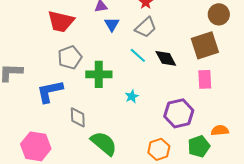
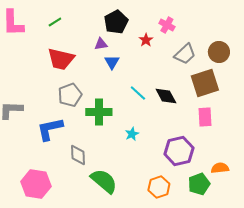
gray trapezoid: (146, 27) -> (185, 54), moved

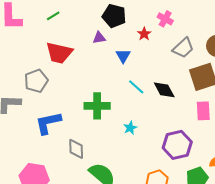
black pentagon: (116, 22) -> (114, 16), turned -30
blue triangle: (112, 62) -> (123, 56), moved
gray pentagon: (70, 95) -> (36, 81), moved

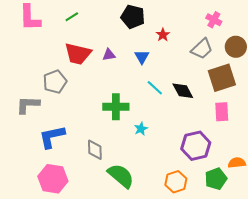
pink cross: (165, 19) -> (214, 20), moved
purple triangle: (99, 38) -> (109, 55), moved
blue L-shape: (48, 123) -> (52, 137), moved
cyan star: (130, 128) -> (141, 129), moved

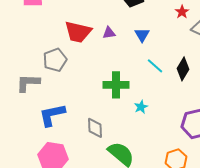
red star: (163, 35) -> (182, 12), moved
black diamond: (183, 91) -> (183, 69), turned 60

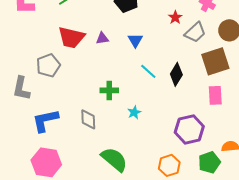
gray L-shape: (28, 83) -> (21, 88), turned -80
green cross: (116, 85) -> (109, 90), size x0.7
gray diamond: (95, 128) -> (88, 119), moved

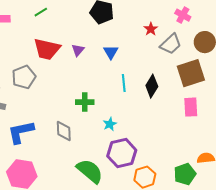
purple triangle: (102, 38) -> (78, 50), turned -40
cyan line: (148, 71) -> (124, 83), turned 42
purple hexagon: (189, 129) -> (122, 153), moved

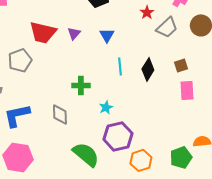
brown square: (191, 73) -> (181, 65), moved, size x0.5

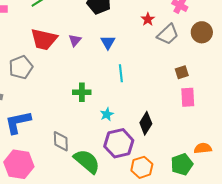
black diamond: (148, 69) -> (146, 123), moved
gray diamond: (60, 114) -> (61, 141), moved

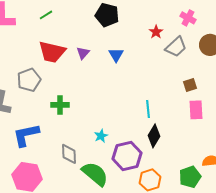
cyan line: (121, 73) -> (148, 109), moved
green cross: (82, 92) -> (60, 105), moved
cyan star: (107, 114) -> (101, 136), moved

